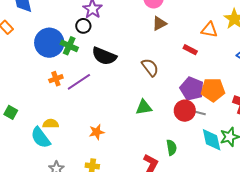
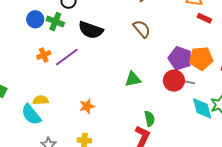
blue circle: (49, 43) -> (35, 19), size x0.6
red rectangle: (190, 50) -> (204, 18), moved
brown semicircle: (150, 67) -> (142, 29), moved
green semicircle: (171, 148) -> (150, 119), moved

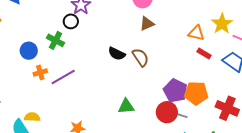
blue circle: (35, 19) -> (29, 51), moved
black semicircle: (91, 30) -> (117, 54), moved, size x0.7

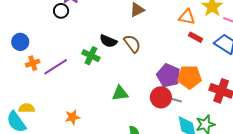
green cross: (55, 40) -> (91, 56), moved

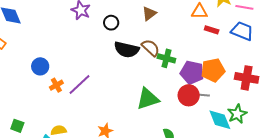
black circle: (61, 11) -> (111, 23), moved
black semicircle: (108, 41) -> (127, 50), size x1.4
green cross: (91, 56) -> (166, 58), moved
green triangle: (120, 93) -> (148, 99), size x1.4

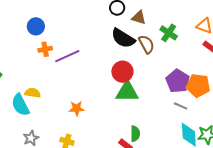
brown triangle: (149, 14) -> (139, 18), moved, turned 35
green cross: (166, 58) -> (169, 33), moved
red circle: (189, 95) -> (122, 72), moved

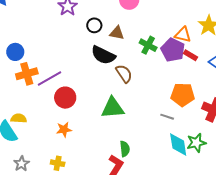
brown semicircle: (146, 44) -> (124, 74), moved
orange cross: (45, 49) -> (27, 74), size x1.5
red circle: (122, 72) -> (65, 98), moved
purple pentagon: (178, 81) -> (173, 50), moved

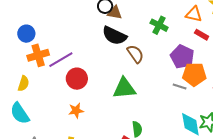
brown triangle: (117, 33) -> (115, 13), moved
purple pentagon: (173, 50) -> (182, 57), moved
gray line: (167, 117) -> (180, 86), moved
yellow semicircle: (19, 118) -> (23, 83), moved, turned 105

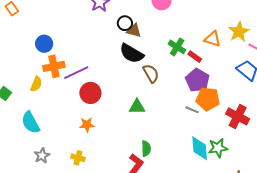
red rectangle: (202, 35) -> (195, 57), moved
yellow semicircle: (23, 83) -> (36, 84), moved
green triangle: (124, 88) -> (137, 107), size x0.7

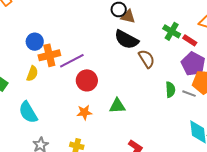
blue circle: (44, 44) -> (35, 42), moved
green triangle: (137, 107) -> (117, 106), moved
green semicircle: (146, 149) -> (170, 90), moved

